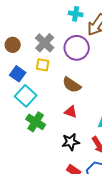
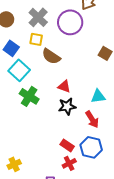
brown semicircle: (72, 85) -> (51, 56), moved
black star: (71, 142) -> (67, 106), moved

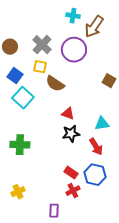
green cross: (29, 96) -> (20, 145), moved, turned -30

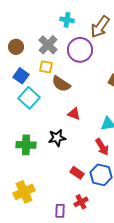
cyan cross: (73, 16) -> (67, 20), moved
black star: (71, 134) -> (57, 138), moved
red cross: (73, 191) -> (81, 202), moved
yellow cross: (18, 192) -> (24, 192), size x1.5

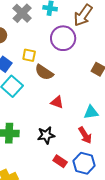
gray cross: (48, 45) -> (22, 13), moved
black star: (57, 138) -> (46, 135), moved

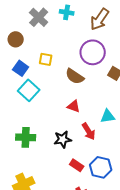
purple circle: (63, 38) -> (93, 52), moved
brown semicircle: (44, 72) -> (75, 76), moved
red arrow: (85, 135) -> (89, 131), moved

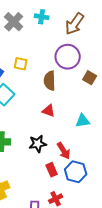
brown semicircle: (75, 76) -> (50, 81), turned 54
red arrow: (89, 131) -> (64, 151), moved
red rectangle: (77, 165) -> (52, 170), turned 32

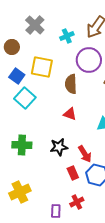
cyan cross: (42, 17) -> (67, 36), moved, turned -32
yellow square: (21, 64) -> (42, 67), size x1.6

